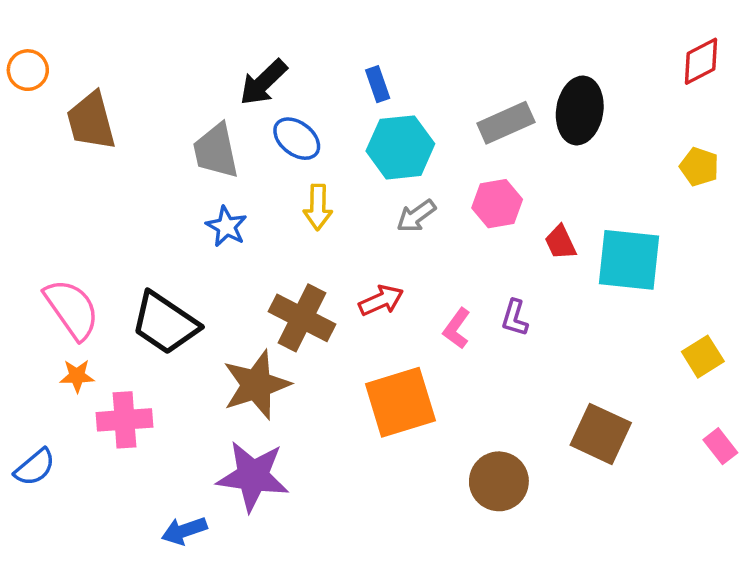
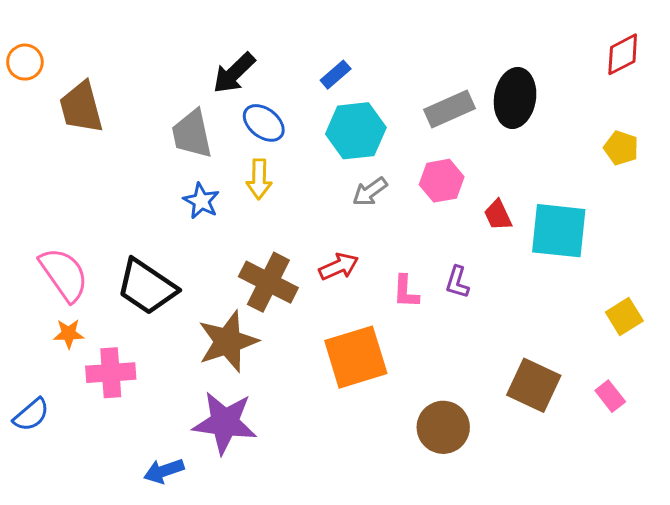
blue rectangle: (378, 84) -> (336, 75), turned 68
yellow arrow: (318, 207) -> (259, 179), moved
pink L-shape: (457, 328) -> (406, 292), turned -33
pink rectangle: (720, 446) -> (610, 396), moved

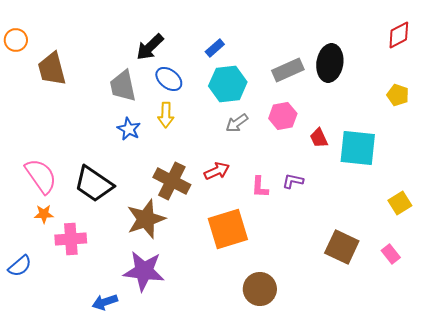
purple L-shape: (457, 282) -> (293, 181), turned 85
brown circle: (443, 427) -> (260, 289), moved

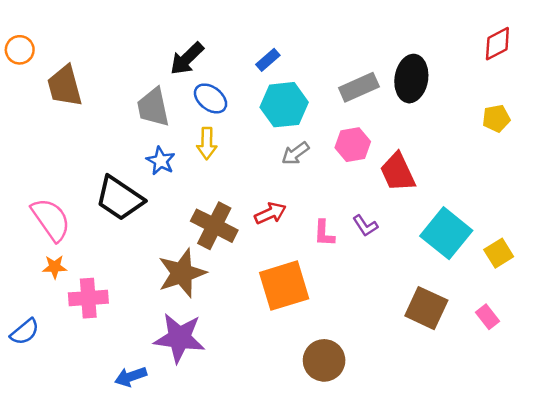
yellow pentagon: (398, 95) -> (496, 118), turned -30
red trapezoid: (319, 138) -> (398, 172), size x1.6
cyan square: (358, 148) -> (446, 233), moved, turned 33
purple L-shape: (293, 181) -> (365, 226), turned -135
black trapezoid: (94, 184) -> (119, 198), moved

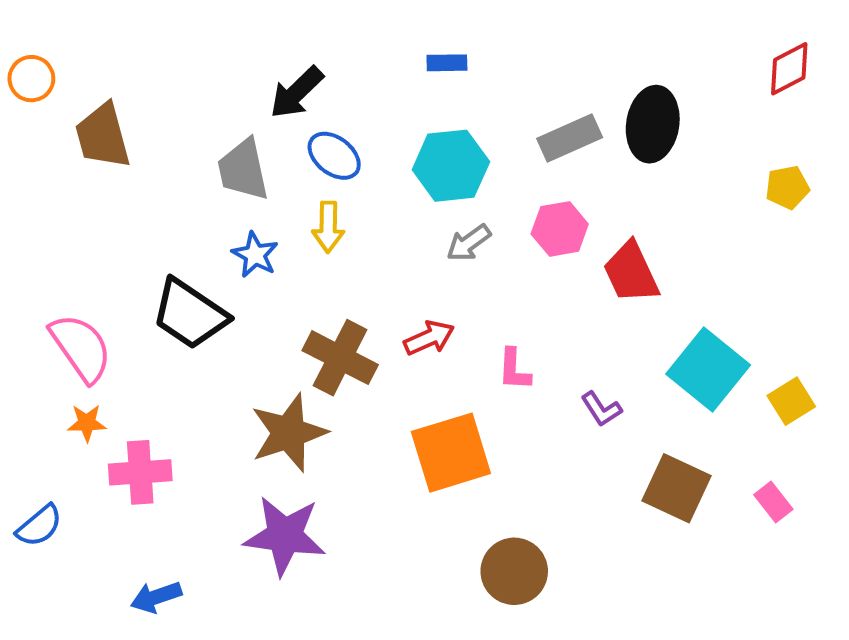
blue rectangle: (268, 60) -> (447, 63), moved, turned 40
purple L-shape: (365, 226) -> (601, 409), moved
blue arrow: (131, 377) -> (156, 597), moved

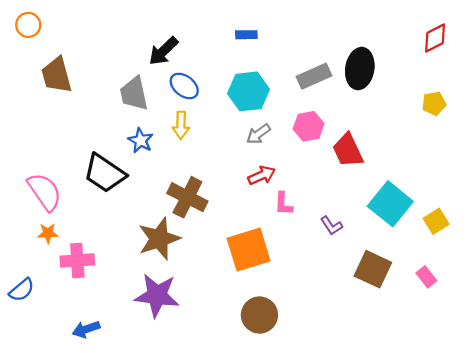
orange circle: (31, 79) -> (28, 25), moved
red arrow: (429, 338) -> (262, 175), moved
brown circle: (514, 571) -> (259, 315), moved

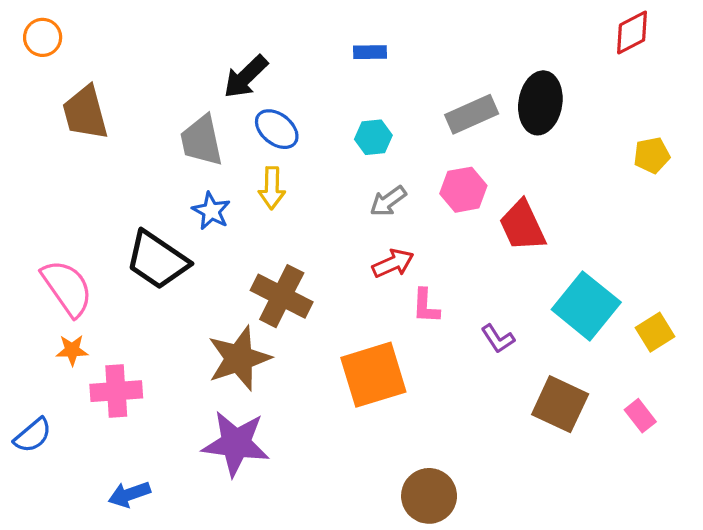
red diamond: (435, 38) -> (632, 32), moved
cyan hexagon: (249, 91) -> (373, 137), size x0.6
brown circle: (259, 315) -> (429, 496), moved

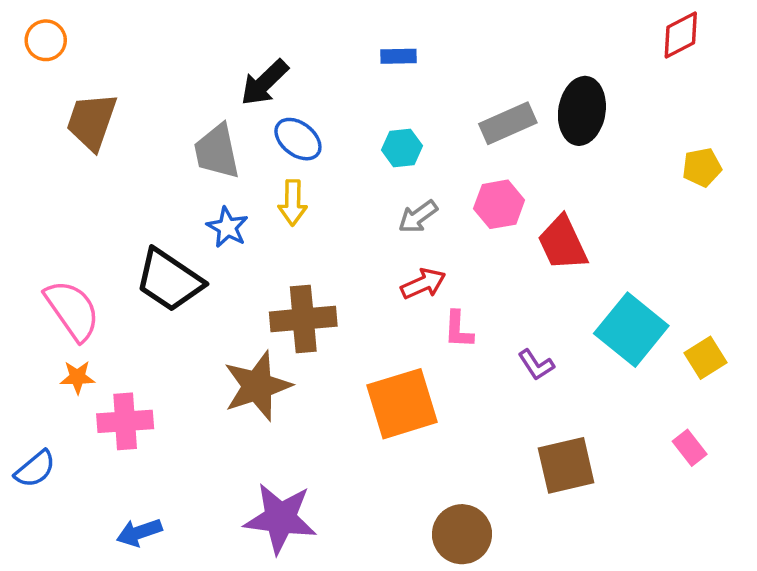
brown trapezoid: (85, 113) -> (92, 121), turned 34
brown cross: (282, 296) -> (303, 319), turned -32
brown square: (560, 404) -> (566, 465), moved, turned -38
purple star: (236, 443) -> (280, 518), moved

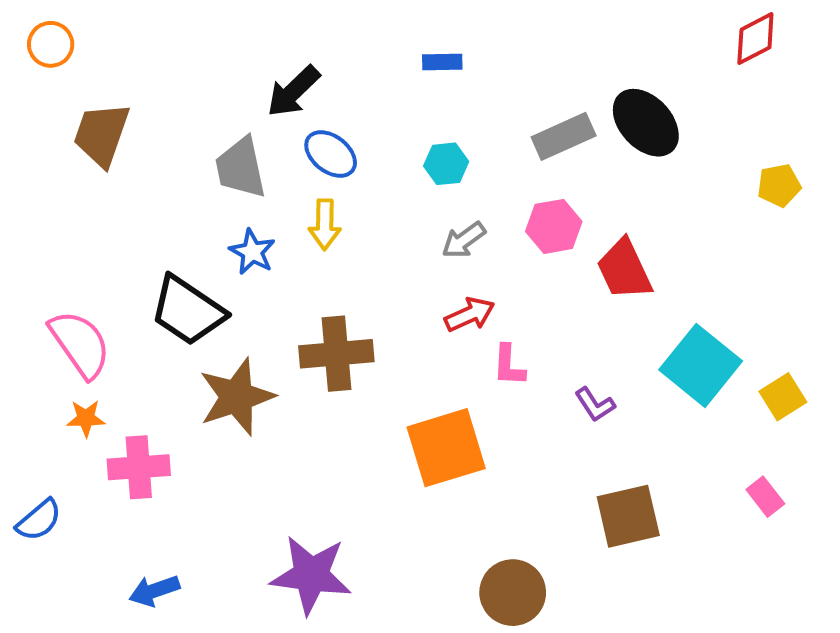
black ellipse: (582, 111) -> (646, 123), turned -52
brown star: (257, 386) -> (237, 397), moved

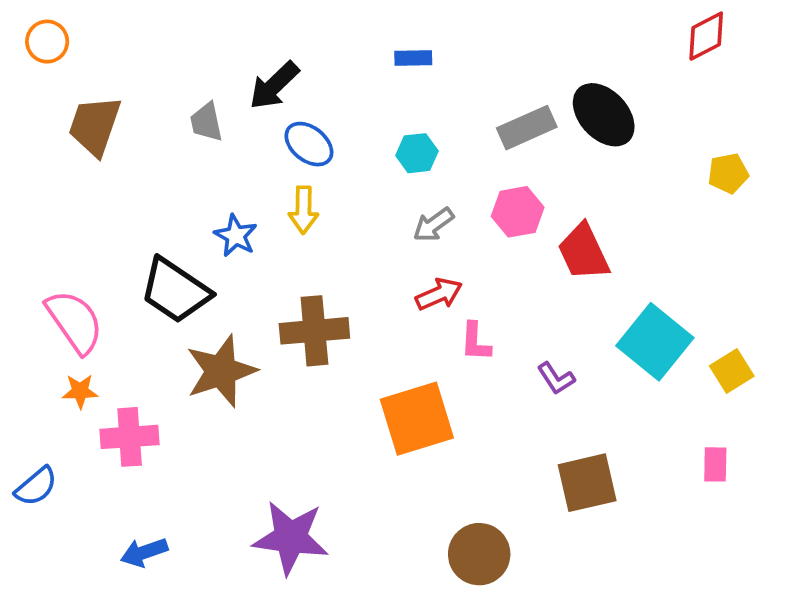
gray trapezoid: (241, 168) -> (206, 122), moved, size x0.7
pink rectangle: (765, 497) -> (715, 464), turned 39

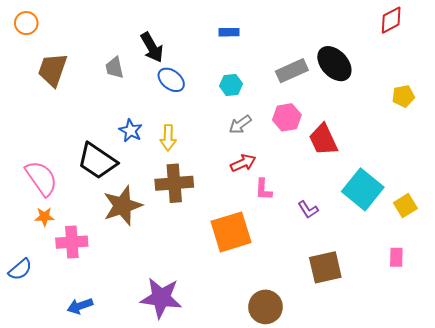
black arrow: (274, 85) -> (152, 47), turned -76
yellow arrow: (303, 210) -> (168, 138), moved

